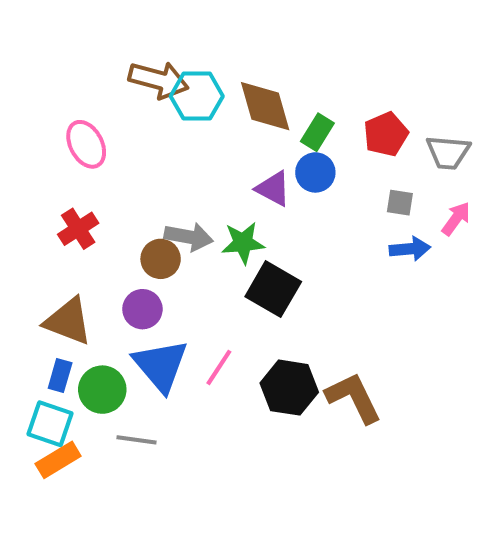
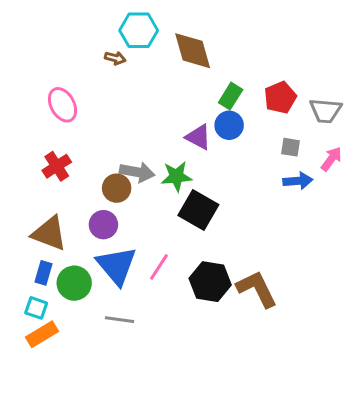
brown arrow: (159, 80) -> (115, 58), size x0.5
cyan hexagon: (197, 96) -> (139, 30), moved
brown diamond: (265, 106) -> (193, 51), moved
cyan square: (50, 424) -> (36, 308), size x0.7
gray line: (136, 440) -> (120, 320), moved

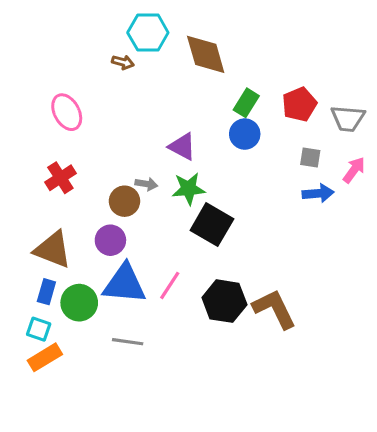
purple triangle: (198, 137) -> (182, 147), moved
gray arrow: (137, 172) -> (146, 184), size x0.6
blue triangle: (117, 266) -> (124, 284), turned -45

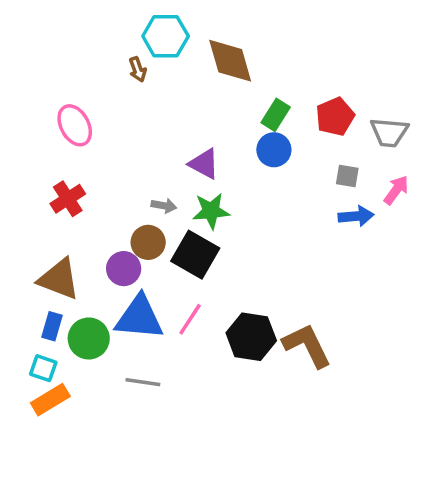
brown arrow: (123, 62) -> (138, 69), turned 55
brown circle: (124, 201) -> (148, 242), moved
black square: (212, 225) -> (195, 255), moved

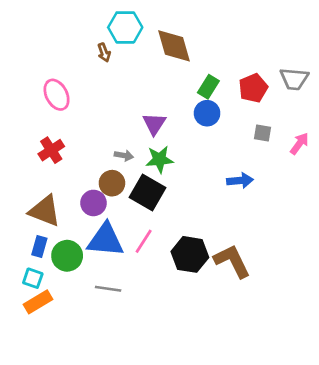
gray trapezoid: (389, 132) -> (294, 79), moved
purple triangle: (204, 164) -> (154, 124), turned 35
blue arrow: (356, 216) -> (240, 181), moved

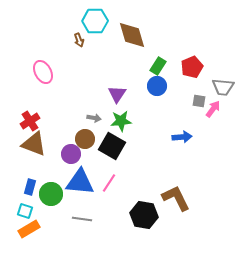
gray trapezoid: (294, 79) -> (223, 87), moved
pink arrow: (299, 144) -> (213, 109), moved
red cross: (51, 150) -> (30, 121), moved
brown triangle: (45, 211) -> (34, 144), moved
black hexagon: (190, 254) -> (144, 215), moved

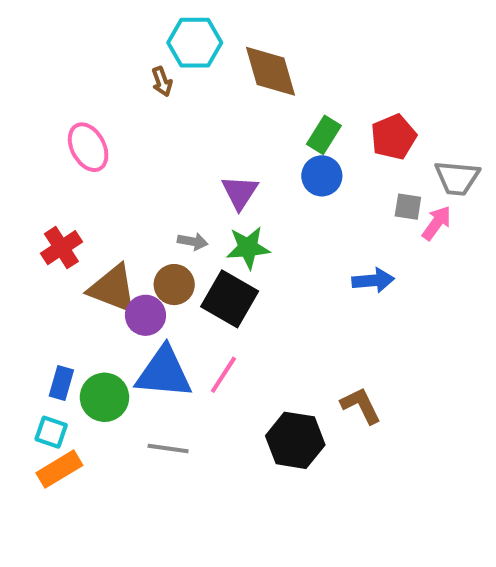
brown triangle: (34, 144) -> (113, 289), moved
brown L-shape: (176, 198) -> (361, 405), size x0.7

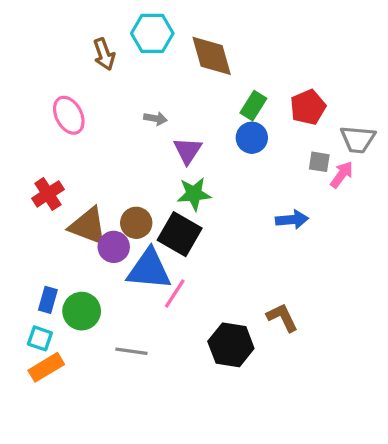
brown arrow: (162, 82) -> (104, 54), moved, size x1.4
gray arrow: (193, 241) -> (155, 118), moved
blue triangle: (164, 373) -> (149, 269), moved

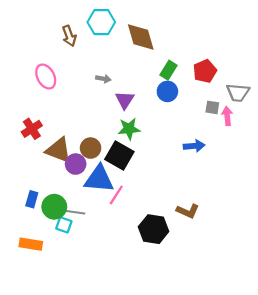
pink arrow: (342, 175) -> (227, 116), turned -42
brown L-shape: (282, 318) -> (188, 211), turned 140
cyan square: (40, 338) -> (64, 225), moved
gray line: (131, 351) -> (75, 212), moved
orange rectangle: (46, 367) -> (31, 244), turned 40

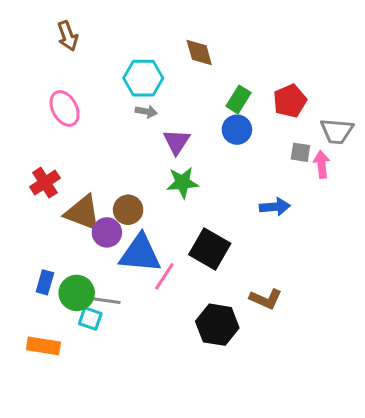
cyan hexagon: (101, 22) -> (143, 78), moved
brown arrow: (69, 36) -> (68, 36), moved
brown diamond: (141, 37) -> (199, 53), size x0.7
black square: (119, 156) -> (210, 249), moved

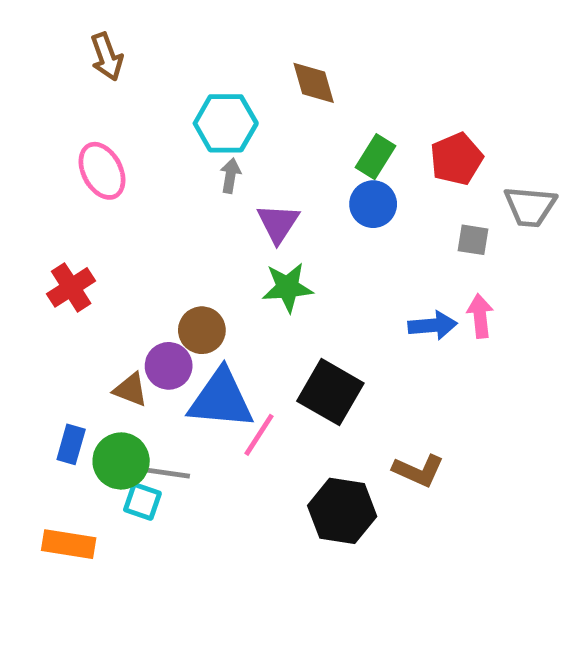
gray arrow: (146, 111) -> (230, 176), turned -90
pink arrow: (322, 164) -> (480, 316), moved
brown triangle: (83, 213) -> (131, 390), moved, size x0.6

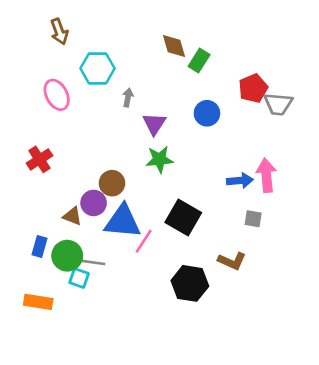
cyan hexagon: (226, 123) -> (98, 68), moved
green rectangle: (375, 157) -> (199, 61), moved
gray trapezoid: (530, 207) -> (278, 104), moved
gray square: (473, 240) -> (253, 219), moved
pink arrow: (480, 316) -> (266, 175), size x1.4

